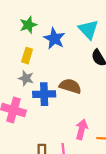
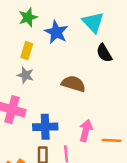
blue cross: (44, 94) -> (45, 127), moved

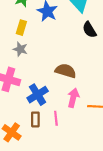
brown semicircle: (73, 84) -> (66, 71), moved
blue cross: (45, 127) -> (38, 95), turned -30

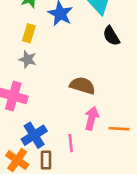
blue cross: (38, 95) -> (34, 135), moved
brown rectangle: (35, 119) -> (46, 160), moved

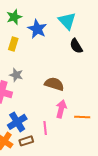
gray star: (28, 59) -> (16, 75), moved
brown rectangle: (46, 160) -> (26, 141), turned 72

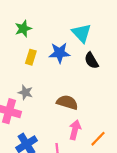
blue star: (37, 29) -> (60, 53), moved, turned -30
yellow rectangle: (13, 44) -> (31, 57), moved
orange line: (82, 117) -> (98, 139), turned -49

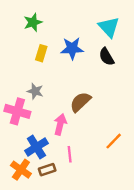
cyan triangle: (82, 33) -> (109, 27), moved
brown semicircle: (67, 102) -> (80, 102), turned -60
pink arrow: (75, 130) -> (60, 124), moved

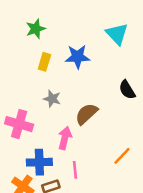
black semicircle: (107, 57) -> (127, 90), moved
gray star: (35, 91) -> (52, 99), moved
blue cross: (36, 147) -> (39, 162), turned 30

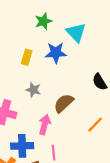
green star: (36, 29) -> (43, 21), moved
cyan triangle: (117, 34) -> (76, 32), moved
orange line: (122, 156) -> (95, 125), moved

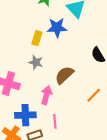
yellow rectangle: (27, 57) -> (37, 38), moved

